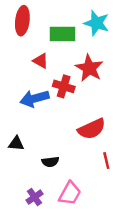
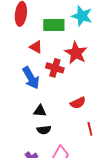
blue arrow: (35, 99) -> (31, 78), turned -105
red semicircle: (92, 129) -> (78, 103), size x0.7
black triangle: (16, 144) -> (40, 111), moved

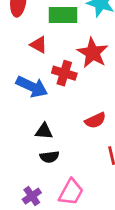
blue arrow: (31, 78) -> (32, 87), turned -35

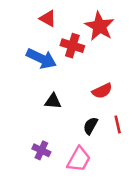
black semicircle: (49, 157) -> (90, 126), moved, turned 126
purple cross: (32, 196) -> (41, 150), moved, turned -30

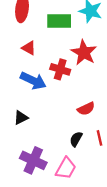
red triangle: (48, 18) -> (29, 48), moved
black triangle: (53, 101) -> (21, 118), moved, turned -32
purple cross: (41, 150) -> (33, 160), size x1.6

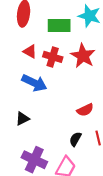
red cross: (60, 69) -> (53, 57), moved

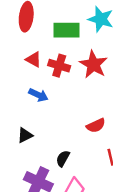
blue arrow: (34, 83) -> (38, 95), size x0.7
black semicircle: (75, 139) -> (63, 159), moved

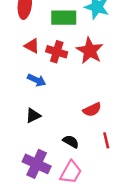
black triangle: (25, 135) -> (33, 116), moved
black semicircle: (63, 159) -> (71, 142), moved, turned 91

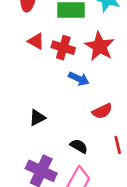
blue arrow: (37, 80) -> (79, 79), moved

